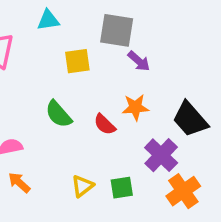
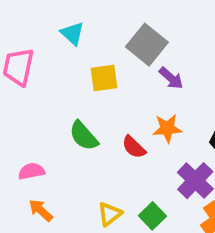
cyan triangle: (48, 20) -> (72, 33), turned 50
gray square: (117, 30) -> (147, 45), turned 30
green square: (122, 188) -> (152, 216), turned -35

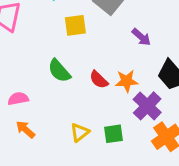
purple arrow: (171, 78) -> (141, 37), moved
orange star: (167, 128) -> (127, 81), moved
green square: (152, 216) -> (113, 134), turned 36

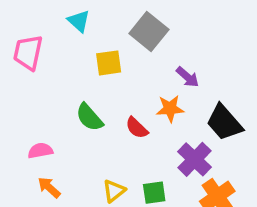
orange star: (127, 81) -> (170, 109), moved

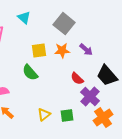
yellow square: (109, 63) -> (39, 51), moved
orange star: (170, 109) -> (62, 51), moved
red semicircle: (137, 128) -> (77, 79), moved

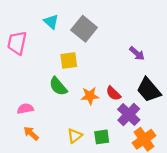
gray square: (64, 24) -> (84, 29), moved
purple arrow: (86, 50) -> (137, 53), moved
orange star: (62, 51) -> (90, 96), moved

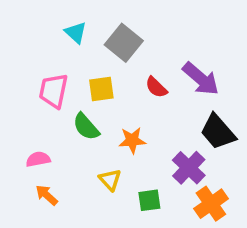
pink trapezoid: (17, 43) -> (54, 91), moved
purple arrow: (137, 53) -> (201, 79), size x1.6
red semicircle: (113, 93) -> (156, 87), moved
yellow triangle: (75, 136) -> (110, 180), moved, turned -35

